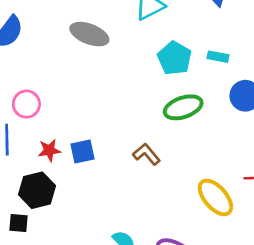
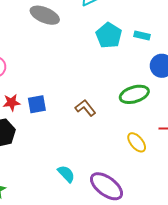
green ellipse: (183, 107) -> (134, 94), moved
yellow ellipse: (215, 197) -> (137, 142), size x0.7

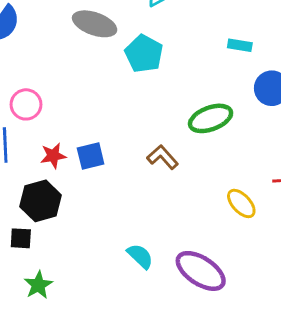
cyan pentagon: (109, 35) -> (144, 54), moved
green ellipse: (134, 94) -> (211, 118), moved

